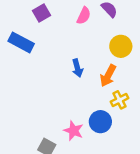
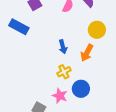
yellow cross: (120, 100) -> (64, 72), moved

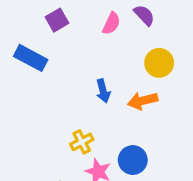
orange arrow: (87, 53) -> (143, 101), turned 48
yellow cross: (64, 72) -> (82, 142), moved

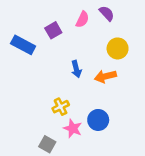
purple square: (57, 20) -> (53, 30), moved

